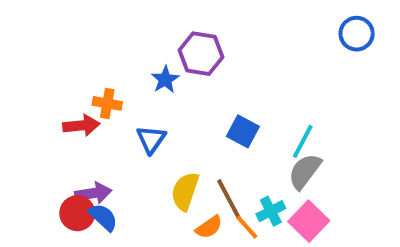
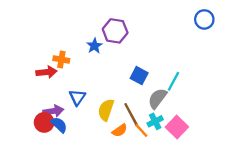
blue triangle: (151, 139) -> (77, 97), moved
gray semicircle: (305, 171) -> (157, 98), moved

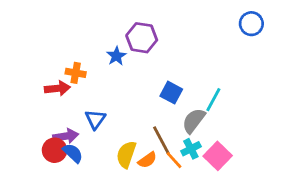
yellow semicircle: (106, 110) -> (126, 154), moved

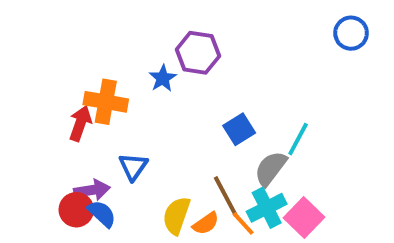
orange cross: (76, 73) -> (106, 102), size x1.5
red arrow: (57, 88) -> (80, 123), turned -65
blue square: (171, 93) -> (239, 129), turned 30
cyan cross: (191, 149) -> (267, 208), size x1.4

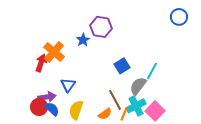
orange cross: (106, 102) -> (54, 52), turned 30
yellow semicircle: (176, 216) -> (76, 110), moved
orange line: (243, 223) -> (124, 114), turned 64

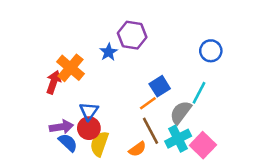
blue circle: (179, 17) -> (211, 51), moved
red circle: (39, 107) -> (89, 128), moved
orange line: (124, 114) -> (148, 103), moved, turned 32

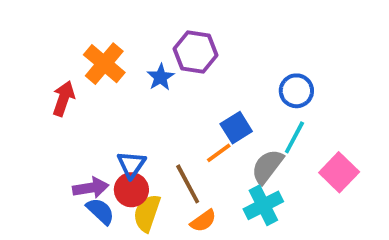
blue circle: (211, 51) -> (296, 91), moved
orange cross: (71, 68) -> (104, 64), moved
red arrow: (54, 82) -> (63, 99), moved
brown line: (151, 131) -> (188, 184), moved
pink square: (203, 145) -> (339, 172), moved

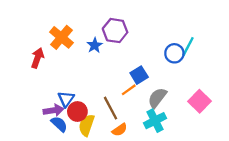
cyan line: (294, 137) -> (188, 46), moved
blue triangle: (131, 165) -> (66, 99), moved

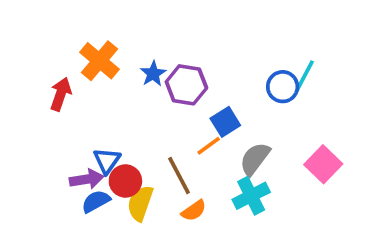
purple hexagon: (115, 31) -> (186, 85), moved
blue semicircle: (59, 124) -> (96, 201), turned -72

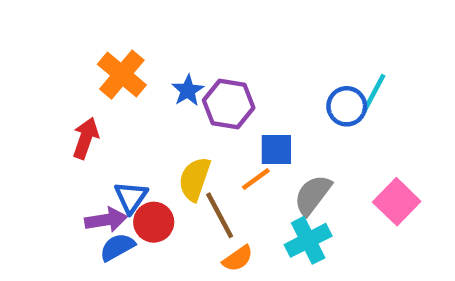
red arrow: (61, 94) -> (86, 138), moved
blue square: (225, 122) -> (276, 149), turned 32
yellow semicircle: (140, 203) -> (195, 179), moved

